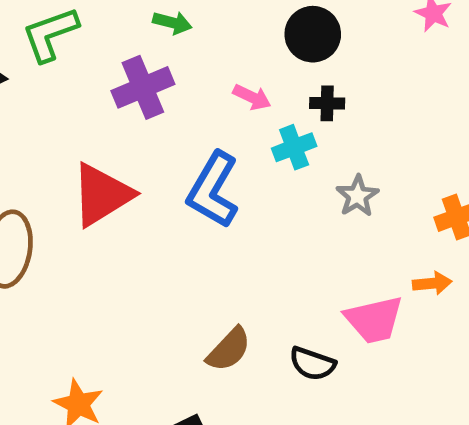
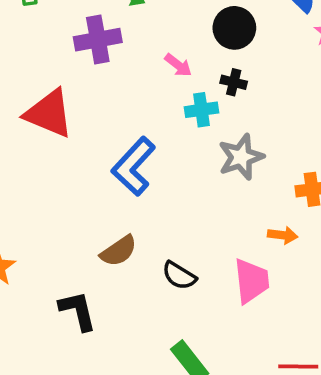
blue L-shape: (213, 190) -> (134, 166), moved
red triangle: (102, 195) -> (49, 113), turned 42
gray star: (357, 196) -> (241, 157), size x1.4
pink trapezoid: (374, 320) -> (251, 281), moved, turned -96

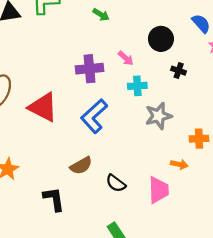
purple cross: (98, 40) -> (90, 69), moved
black cross: (234, 82) -> (179, 71), moved
red triangle: (49, 113) -> (43, 107), moved

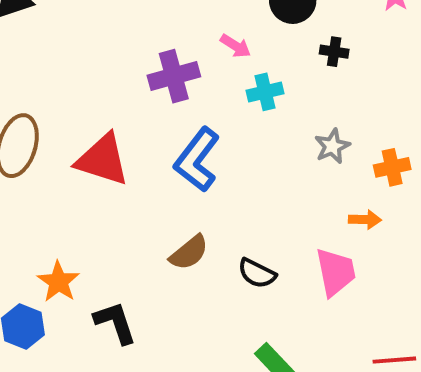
gray star: (158, 116) -> (332, 146), moved, size x0.7
black L-shape: (54, 199) -> (115, 323), moved

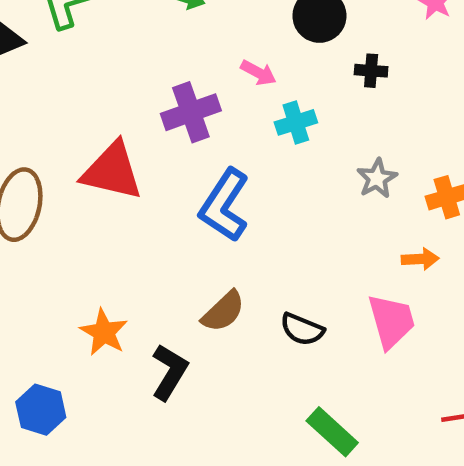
red triangle: (103, 160) -> (112, 171), moved
orange star: (58, 282) -> (104, 332), moved
black L-shape: (115, 323) -> (169, 372), moved, turned 54

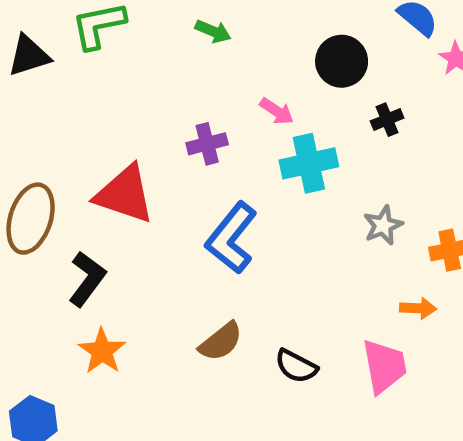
black cross: (371, 71) -> (387, 120), turned -32
purple cross: (191, 112) -> (207, 144), size x0.7
cyan cross: (296, 122) -> (309, 163), size x1.4
black L-shape: (169, 372) -> (87, 279), moved

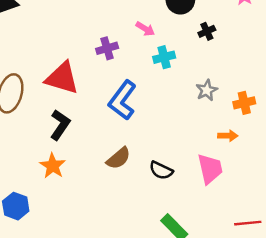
cyan cross: (309, 163) -> (164, 57), size x0.7
black L-shape: (87, 279) -> (60, 125), moved

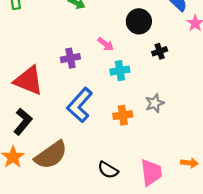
orange cross: (244, 103) -> (123, 115), moved
orange arrow: (228, 136) -> (189, 163), moved
brown semicircle: (119, 158) -> (51, 155), moved, size x1.5

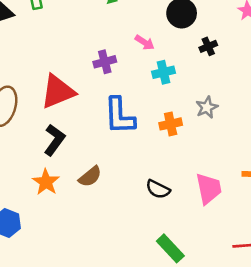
red triangle: (28, 81) -> (58, 92), turned -40
blue L-shape: (80, 105) -> (120, 116), turned -40
brown semicircle: (51, 155) -> (90, 177), size x0.6

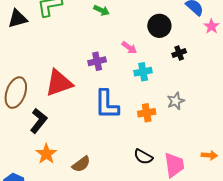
black L-shape: (54, 140) -> (39, 121), moved
brown semicircle: (90, 177) -> (81, 164), moved
black semicircle: (158, 189) -> (143, 157), moved

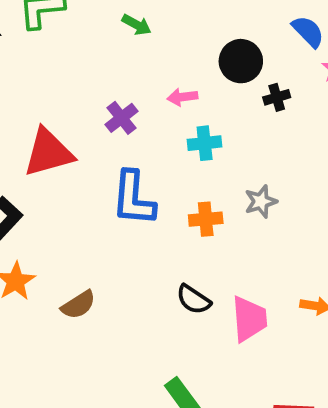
pink arrow: (129, 48) -> (182, 97), turned 133
black cross: (179, 53) -> (277, 97), moved
purple cross: (97, 61) -> (122, 118), turned -30

